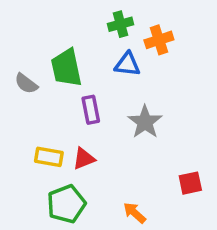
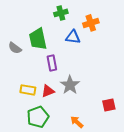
green cross: (120, 24) -> (61, 13), moved
gray star: (145, 122) -> (70, 85), moved

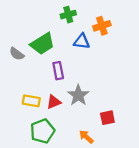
green trapezoid: (38, 39) -> (42, 44), turned -110
red square: (109, 105) -> (107, 118), moved

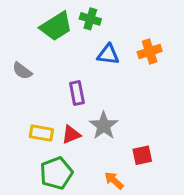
green cross: (68, 15) -> (90, 19), turned 32
orange cross: (102, 26) -> (150, 52), moved
green trapezoid: (42, 44) -> (56, 26), moved

